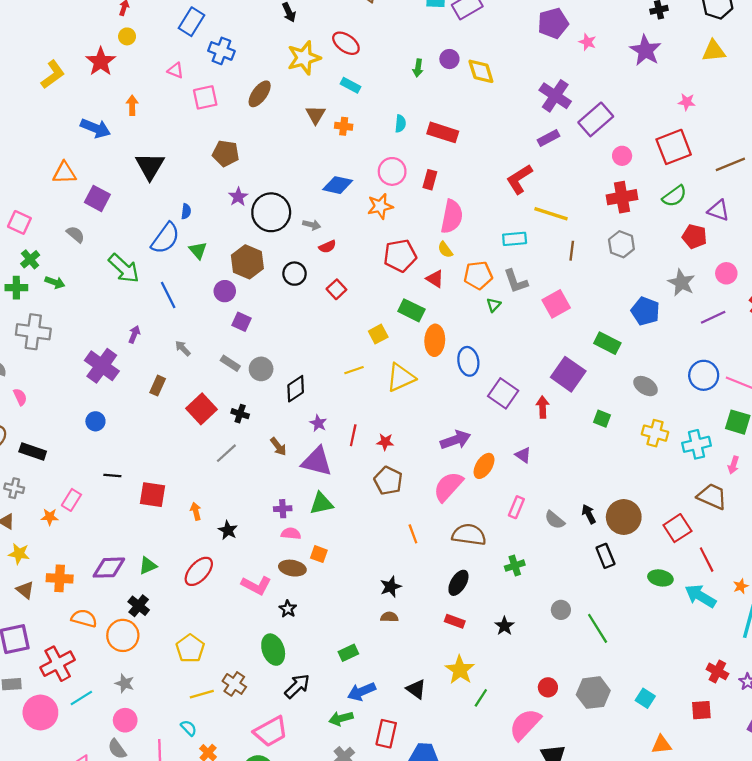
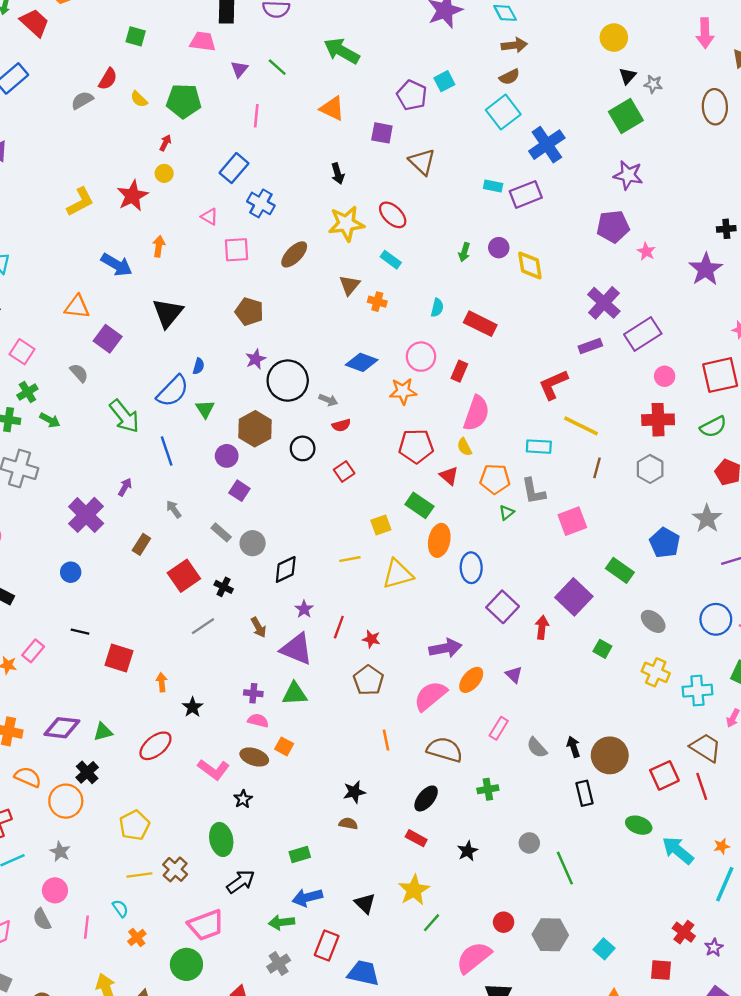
red line: (707, 560) -> (702, 786), moved

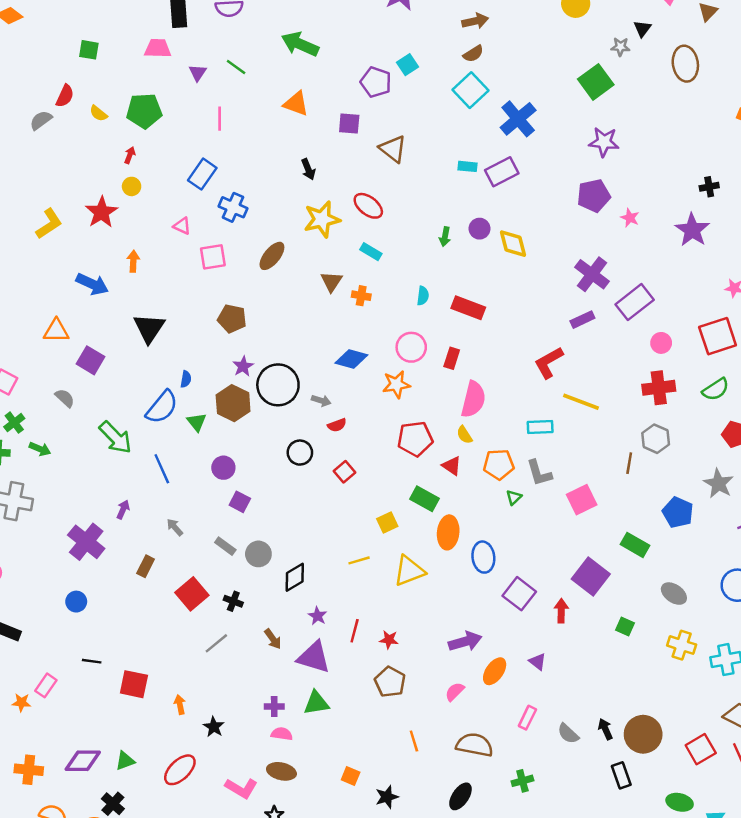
black triangle: (628, 76) -> (642, 29), moved
brown hexagon: (255, 429) -> (233, 403), moved
brown line: (597, 468) -> (629, 463), moved
pink semicircle: (430, 696) -> (455, 692), size x0.6
orange square: (284, 746) -> (351, 776), moved

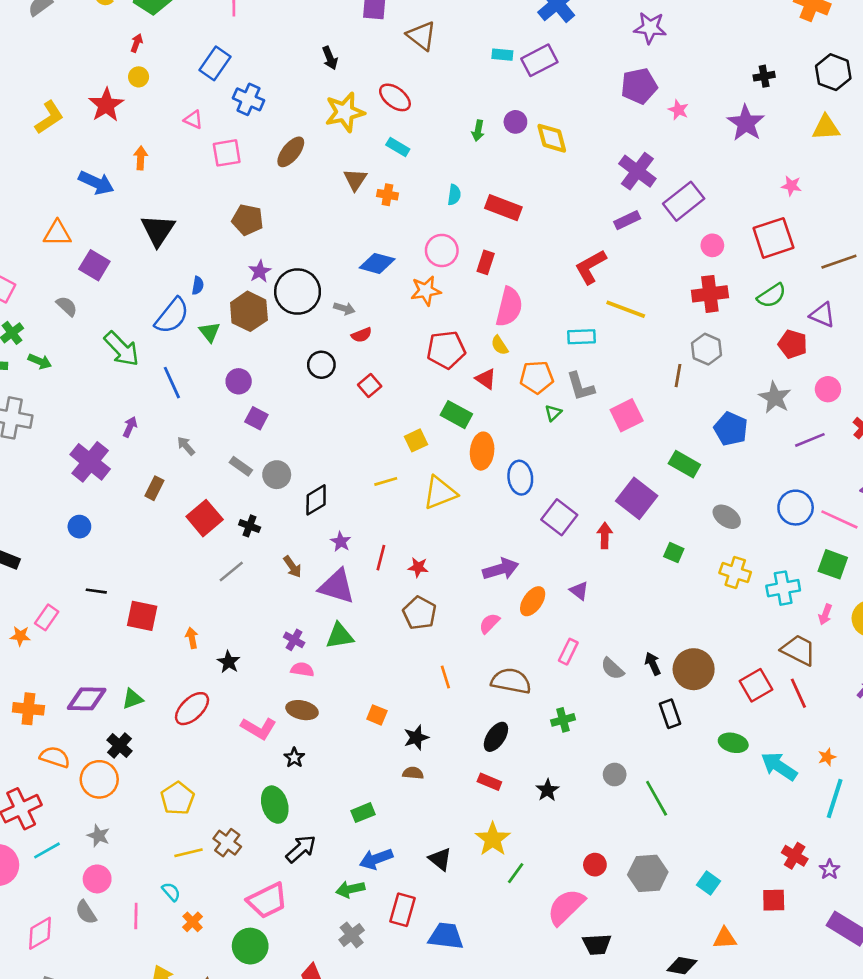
purple cross: (274, 707) -> (294, 640), turned 30

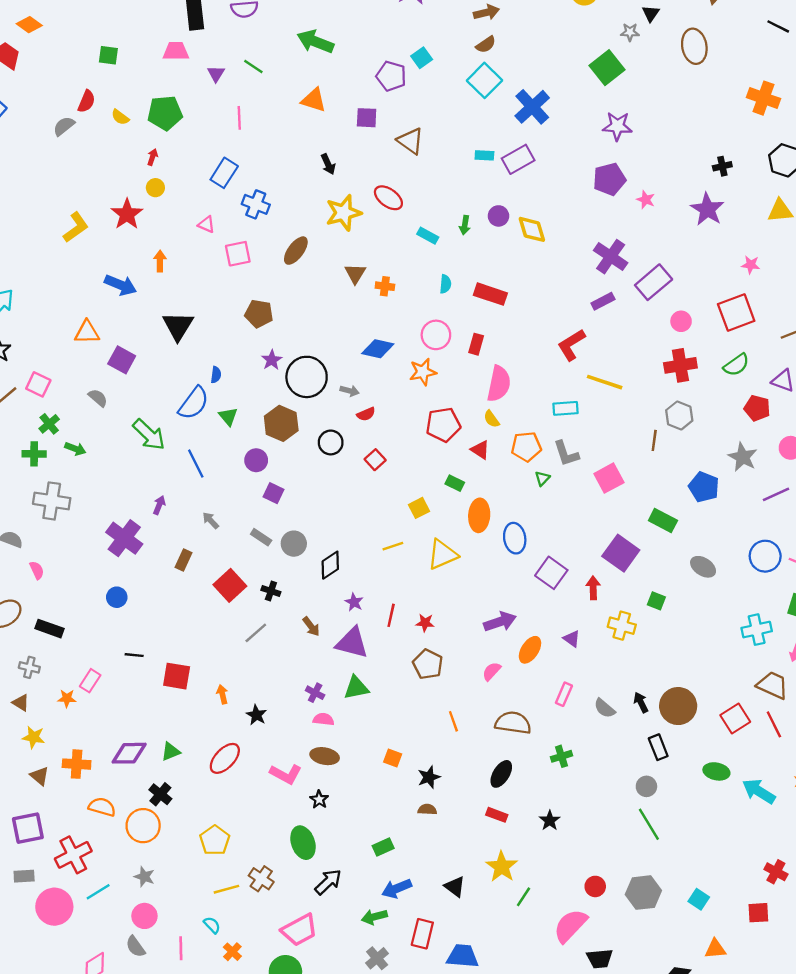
cyan rectangle: (398, 147) -> (428, 236), moved
brown hexagon: (249, 311) -> (281, 423), moved
green rectangle: (456, 415) -> (455, 483), size x0.7
yellow cross: (735, 573) -> (622, 626), moved
gray circle: (615, 775) -> (646, 786), moved

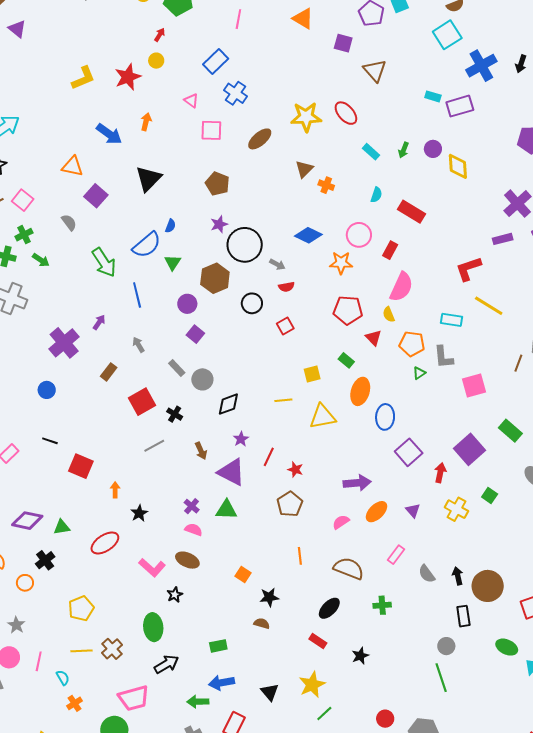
black arrow: (328, 164) -> (521, 64), moved, turned 30
orange circle: (143, 826) -> (25, 583), size x0.6
pink line: (181, 948) -> (39, 661), moved

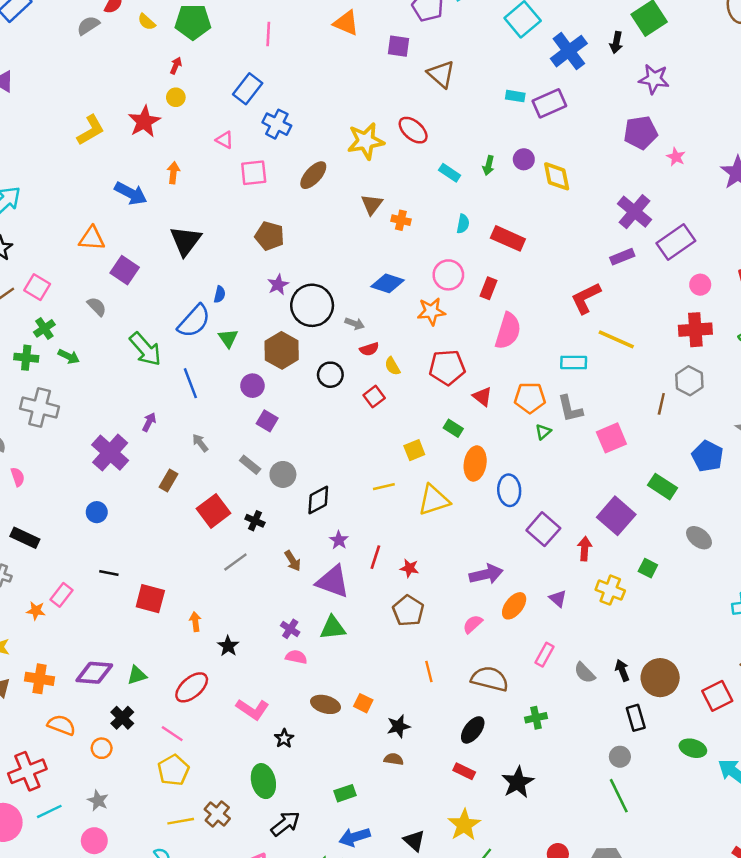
yellow semicircle: (389, 315) -> (392, 366), moved
brown ellipse: (187, 560) -> (325, 704), moved
black star: (360, 656) -> (518, 782), size x1.5
pink line: (39, 661) -> (172, 734), moved, turned -60

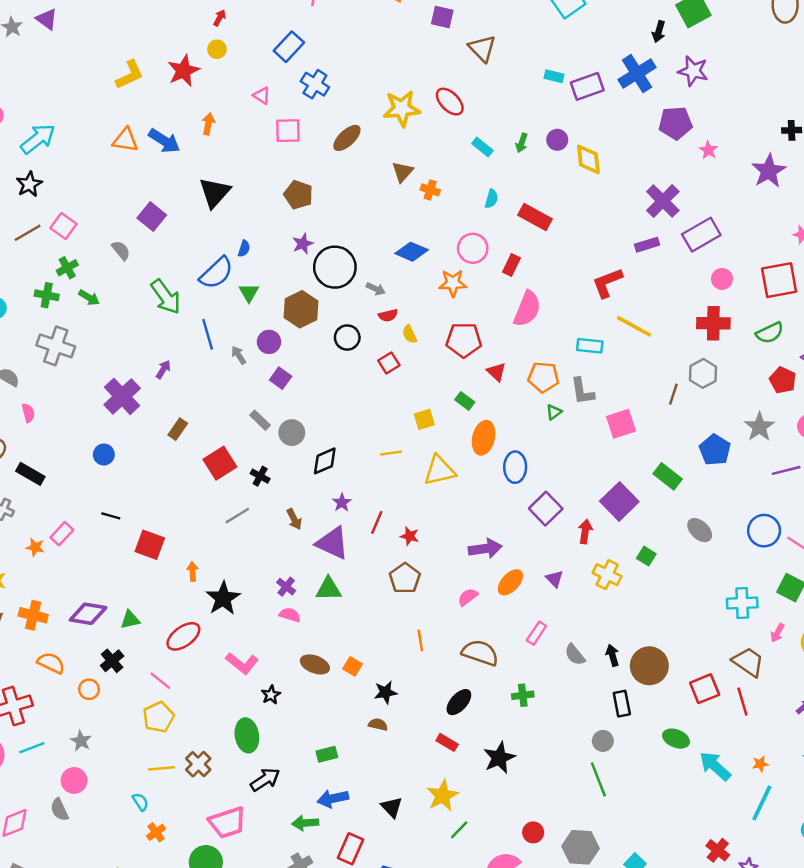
blue cross: (569, 51) -> (637, 74), moved
orange triangle: (92, 238) -> (125, 140), moved
gray arrow: (200, 443) -> (239, 355), moved
black star: (228, 646) -> (223, 598), size x1.6

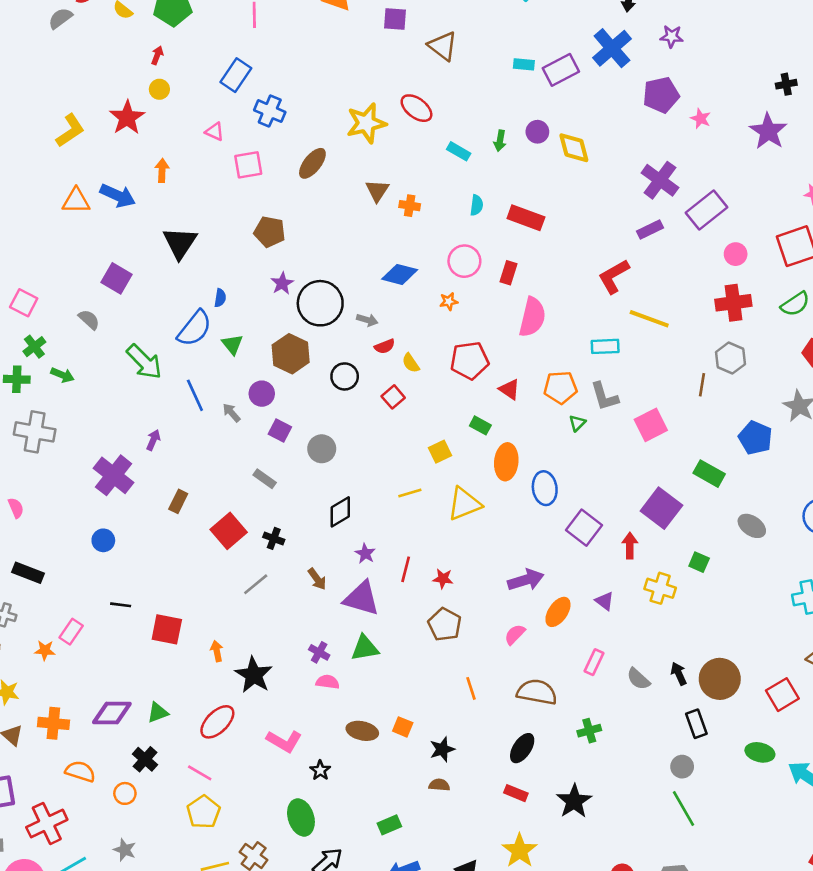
purple star: (693, 71) -> (672, 36), size x0.7
orange star: (453, 283) -> (449, 301), size x0.6
gray circle: (292, 433) -> (322, 449), moved

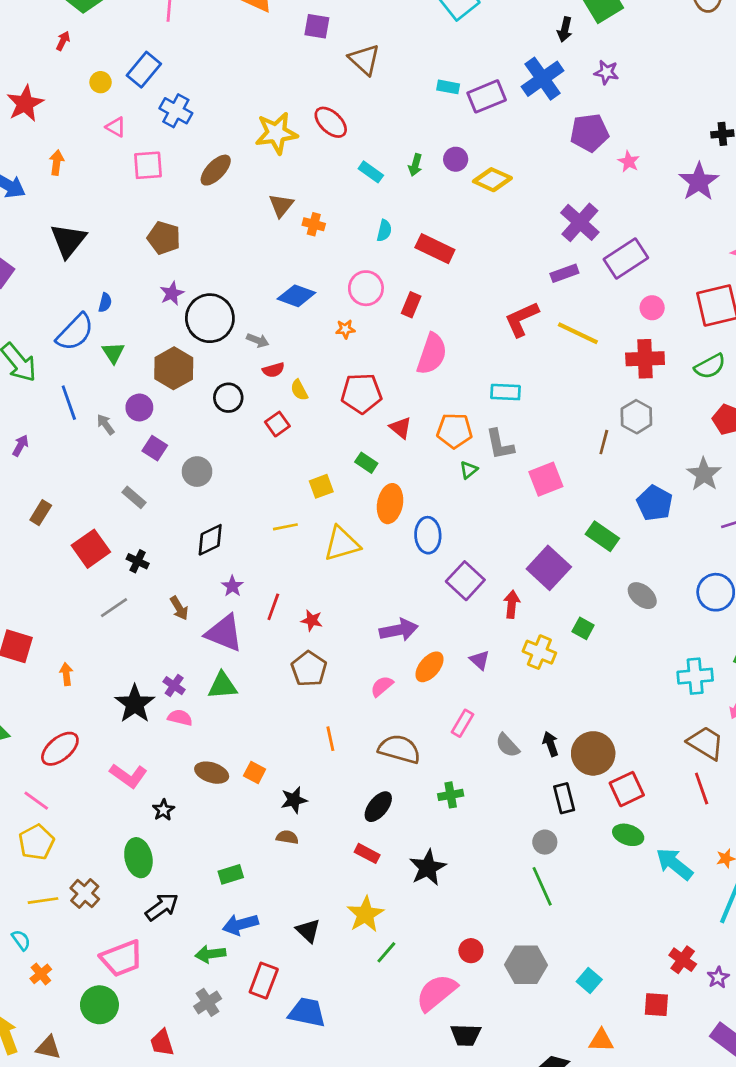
yellow circle: (159, 89) -> (101, 82), moved
yellow diamond: (574, 148) -> (492, 180), turned -56
yellow line: (649, 319) -> (578, 333), moved
black star: (254, 675) -> (135, 704), moved
red square: (782, 695) -> (627, 789), moved

